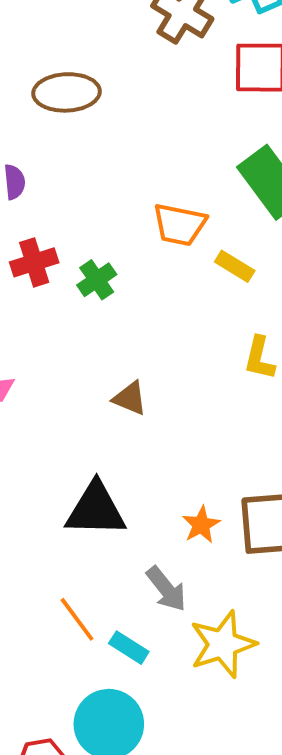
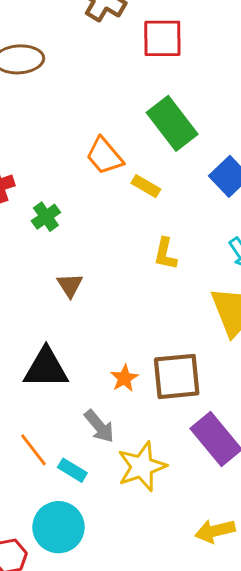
orange trapezoid: (180, 225) -> (104, 156), turned 39
green cross: (97, 280) -> (46, 217), moved
brown triangle: (130, 398) -> (70, 285), turned 36

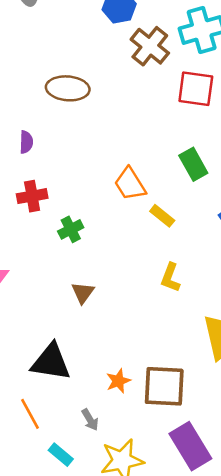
green rectangle: (172, 123) -> (193, 164), size x0.7
gray arrow: (99, 426) -> (90, 420), size x0.7
orange line: (34, 450) -> (30, 414), moved

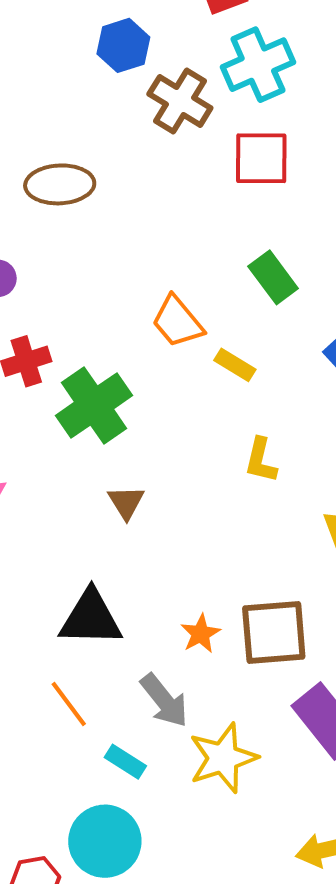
green cross: (71, 229) -> (94, 406), size x1.8
gray arrow: (90, 420) -> (164, 701), size x1.6

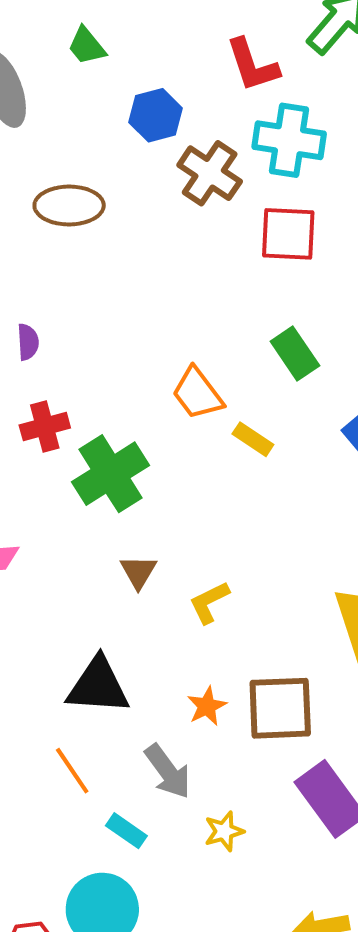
cyan cross: (258, 65) -> (289, 140), turned 30
brown ellipse: (60, 184) -> (69, 205), moved
yellow L-shape: (261, 460) -> (209, 602), moved, turned 48
yellow star: (223, 758) -> (224, 831), size x0.6

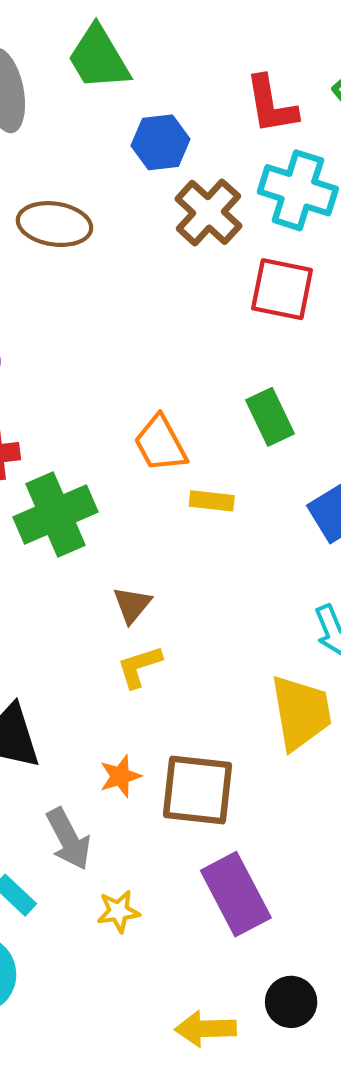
green trapezoid: (87, 46) -> (99, 58), size x1.6
yellow rectangle: (253, 439) -> (212, 501), turned -36
brown triangle: (138, 572) -> (132, 605), moved

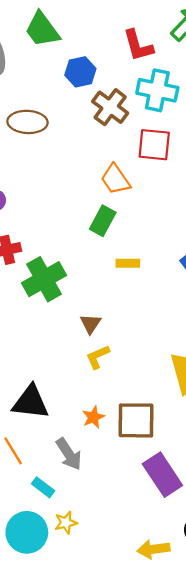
green rectangle: (270, 417) -> (103, 221), moved, turned 60
orange trapezoid: (160, 444) -> (115, 179), moved
yellow star: (118, 911) -> (66, 523), moved

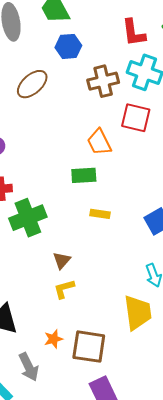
blue hexagon: (80, 72) -> (68, 46), moved
brown cross: (110, 107) -> (103, 81), turned 32
brown ellipse: (27, 122) -> (32, 84), turned -52
green rectangle: (103, 221) -> (84, 175), turned 50

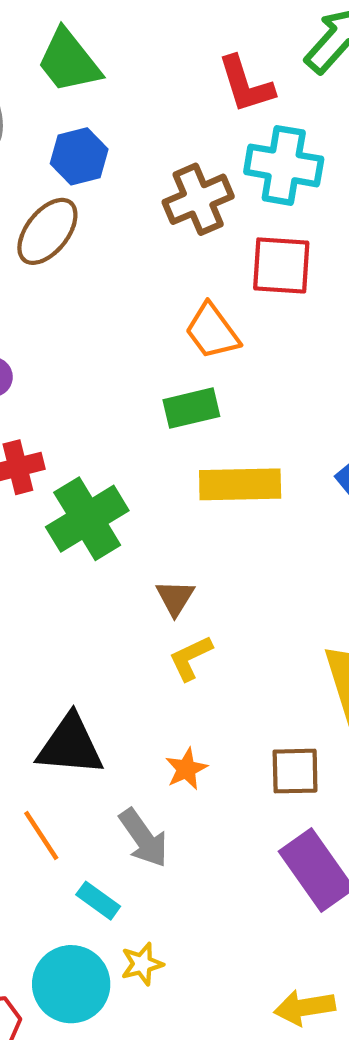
blue hexagon: (68, 46) -> (79, 156), moved
yellow rectangle: (100, 214) -> (240, 484), size x1.8
brown square: (89, 347) -> (295, 771), moved, size x0.7

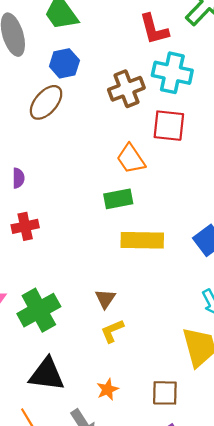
green cross: (87, 519) -> (39, 310), moved

